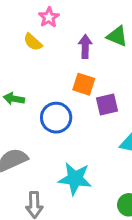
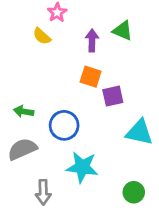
green arrow: (14, 99) -> (24, 111), moved
blue circle: (56, 118) -> (64, 125), moved

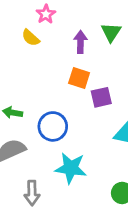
green triangle: (123, 31) -> (111, 32), turned 40

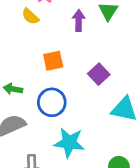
orange square: (79, 78) -> (53, 61), moved, turned -30
purple square: (101, 97) -> (99, 74), turned -30

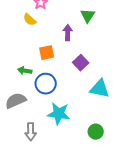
purple arrow: (79, 20) -> (68, 33), moved
green arrow: (13, 89) -> (25, 71), moved

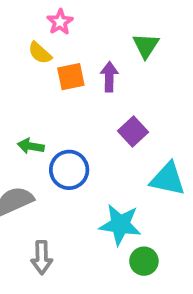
orange square: (47, 53) -> (71, 77), moved
cyan star: (59, 114) -> (120, 225), moved
green circle: (96, 132) -> (144, 261), moved

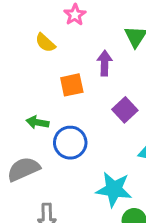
pink star: (60, 22) -> (75, 15), moved
orange square: (71, 77) -> (72, 85), moved

